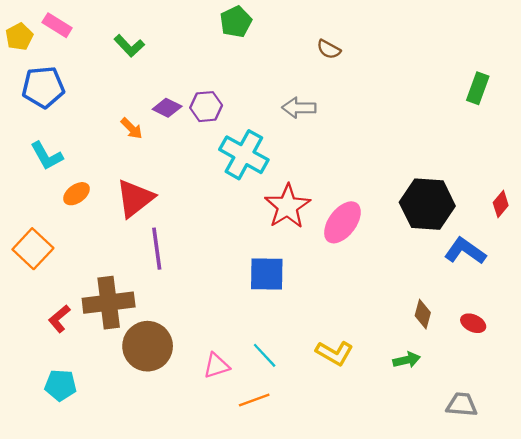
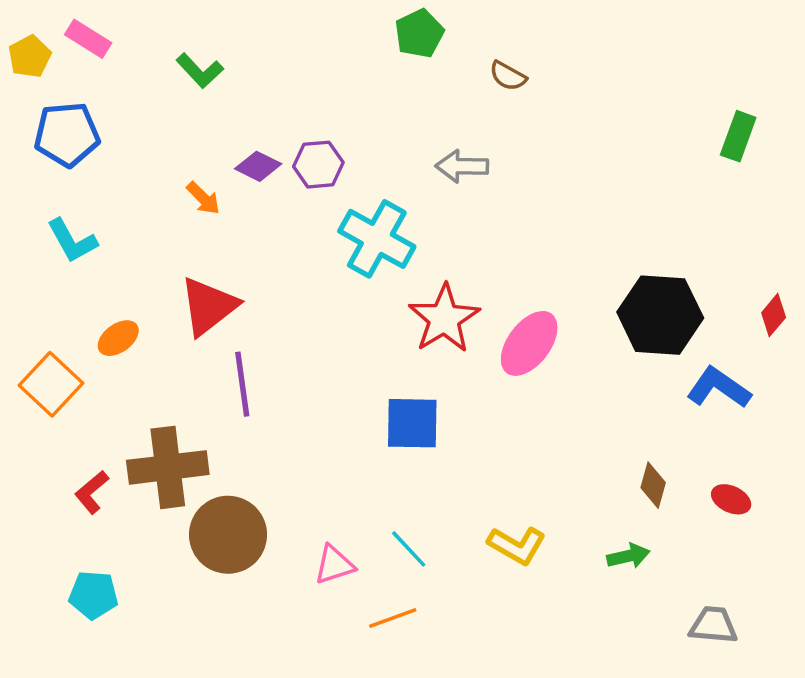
green pentagon: (236, 22) -> (419, 33), moved
orange ellipse: (77, 194) -> (118, 338), moved

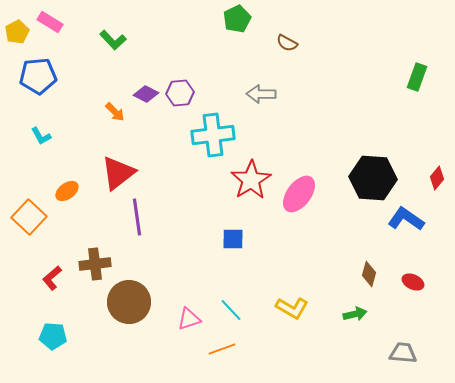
cyan cross: (377, 239) -> (213, 135), turned -36
cyan L-shape: (72, 241) -> (41, 136), size x0.7
blue square: (412, 423) -> (233, 239), size x0.7
brown cross: (168, 467) -> (95, 264), size x0.7

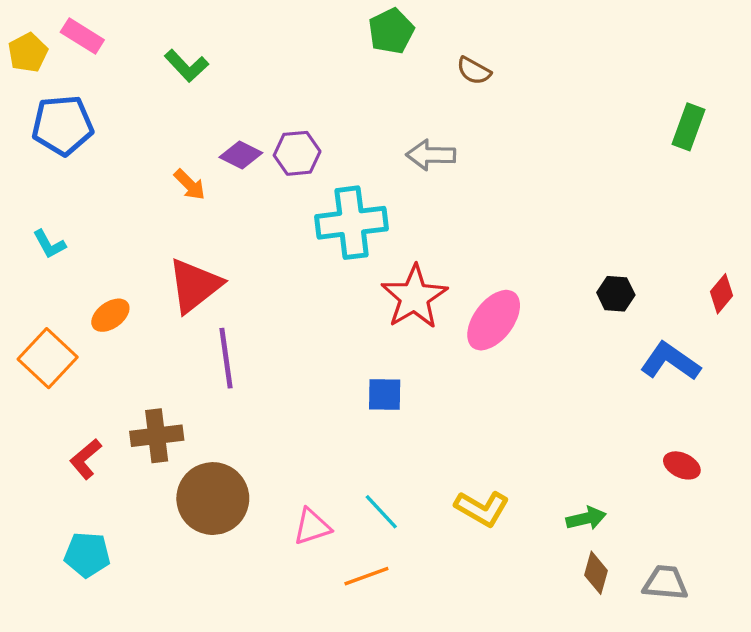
cyan L-shape: (41, 136) -> (49, 244), moved
black hexagon: (373, 178) -> (616, 294), size x0.5
brown diamond: (369, 274) -> (596, 573), moved

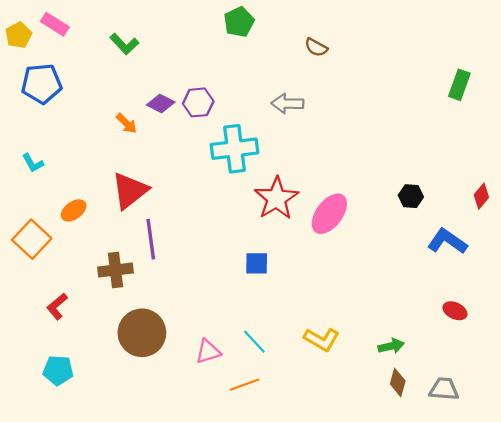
green pentagon: (391, 31) -> (239, 22), moved
brown cross: (157, 436) -> (115, 270), moved

